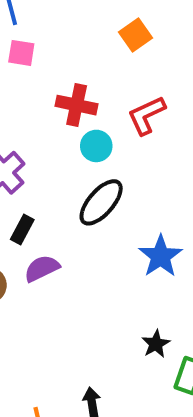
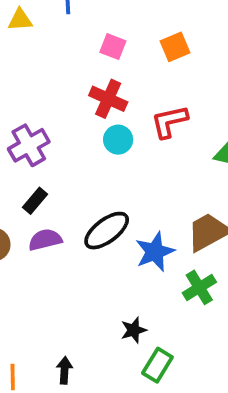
pink square: (21, 53) -> (113, 47), moved
black ellipse: (101, 202) -> (107, 231), moved

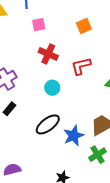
pink square: (113, 47) -> (39, 25), moved, turned -32
cyan circle: (118, 140) -> (52, 88), moved
purple semicircle: (45, 240) -> (12, 169), moved

